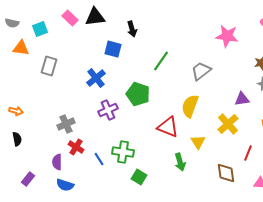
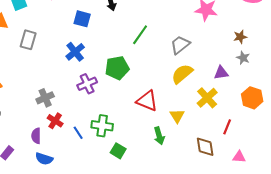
blue square: (113, 49) -> (82, 19), moved
green pentagon: (138, 94) -> (117, 68), turned -30
yellow semicircle: (190, 106) -> (182, 74), moved, turned 30

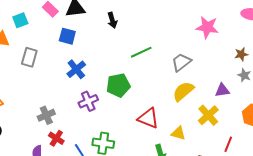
blue square: (82, 19) -> (67, 36), moved
green line: (140, 35) -> (141, 52), turned 30
yellow triangle: (177, 116) -> (178, 133), turned -42

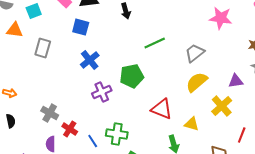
gray cross: (46, 115) -> (50, 113), moved, turned -36

